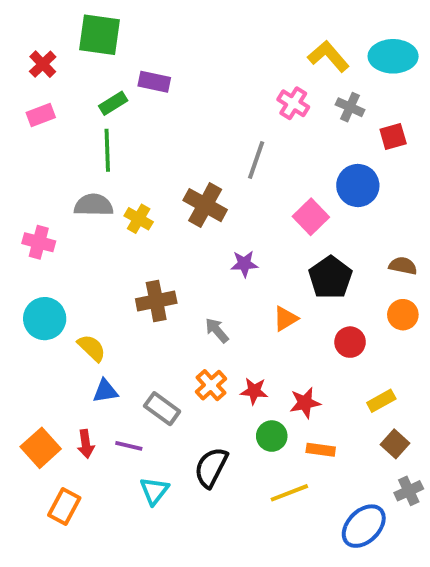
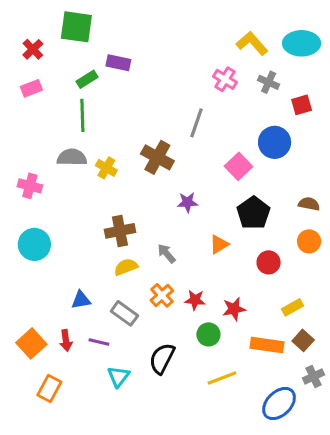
yellow semicircle: (92, 348) -> (126, 267), moved, turned -65
orange rectangle: (321, 450) -> (267, 345), moved, size x1.5

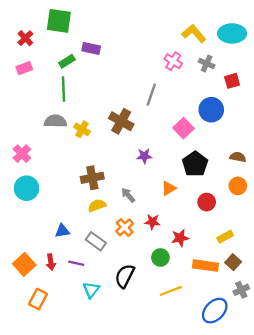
pink cross: (30, 186) -> (22, 154), moved, turned 30
red star: (195, 300) -> (152, 222), moved

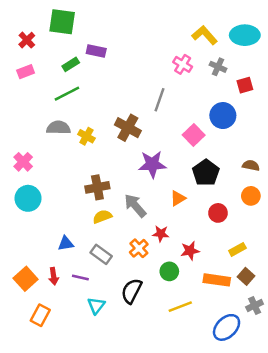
green line: (63, 89) -> (67, 94), turned 65
purple star: (144, 156) -> (152, 164), size x1.6
gray arrow: (128, 195) -> (135, 206), size x1.5
orange cross: (125, 227) -> (139, 248), moved

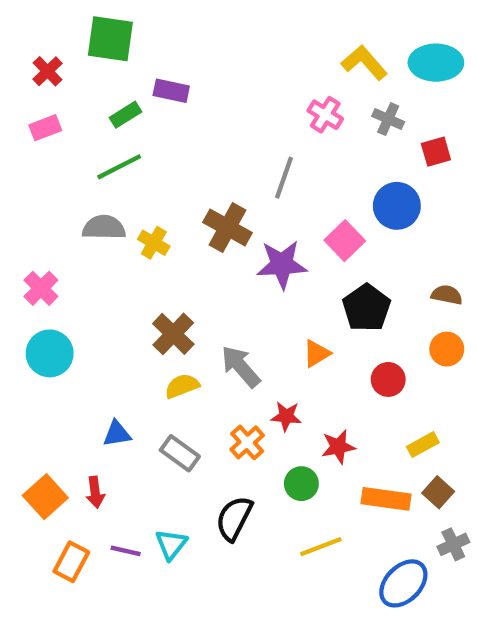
purple star: (152, 164) -> (282, 264), moved
brown cross: (97, 187) -> (173, 334), turned -35
purple line: (80, 277) -> (126, 551), moved

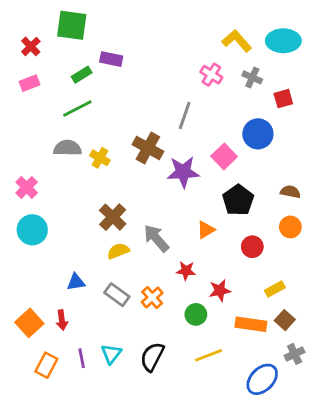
orange cross: (247, 442) -> (152, 298), moved
black semicircle: (234, 518) -> (152, 357), moved
purple line: (126, 551) -> (82, 358), turned 66

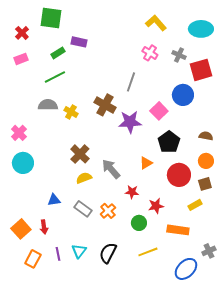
yellow L-shape: (237, 41) -> (156, 23), moved
red square: (283, 99) -> (201, 70), size x1.6
red circle: (252, 247) -> (179, 175), size x1.5
brown square: (285, 320) -> (205, 184), moved, turned 32

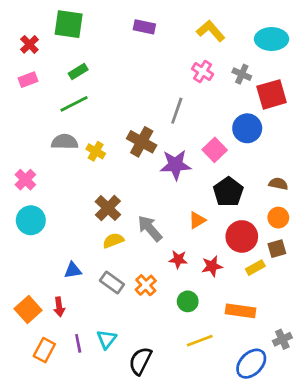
purple rectangle: (79, 42) -> (144, 27), moved
yellow rectangle: (195, 205) -> (255, 268), moved
red star: (156, 206) -> (212, 266), moved
black semicircle: (108, 253) -> (140, 361), moved

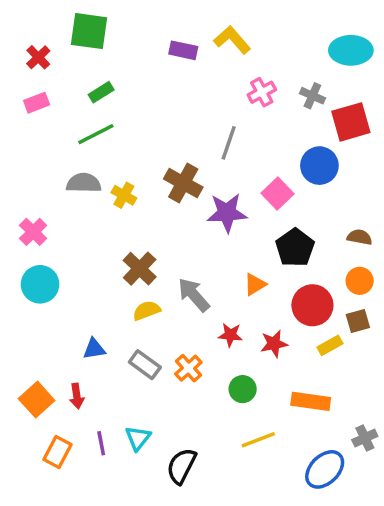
purple rectangle: (144, 27) -> (183, 50), moved
yellow L-shape: (211, 31) -> (232, 40), moved
pink cross: (203, 71) -> (262, 92), turned 30

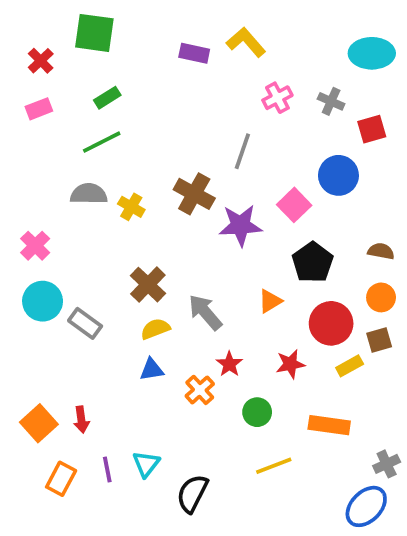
red square: (351, 122) -> (372, 129), size x0.7
red star: (230, 335) -> (229, 364), moved, turned 30
blue triangle: (94, 349) -> (152, 370), moved
gray rectangle: (145, 365) -> (85, 323), moved
blue ellipse: (325, 469) -> (366, 506), moved

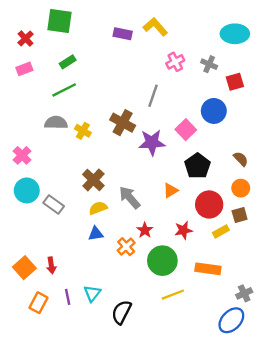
brown semicircle: (381, 251) -> (241, 159), turned 35
green circle: (257, 412) -> (162, 261), size x1.6

